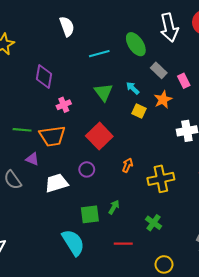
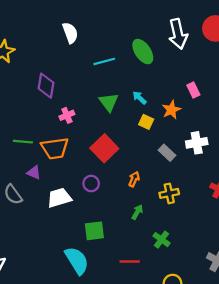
gray rectangle: (159, 70) -> (167, 153), moved
yellow cross: (161, 179) -> (169, 193), size x0.7
green arrow: (114, 207) -> (137, 212), moved

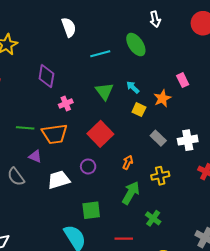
white arrow: (178, 34) -> (155, 19), moved, size x0.6
white cross: (197, 143) -> (188, 140), moved
green arrow: (137, 212) -> (131, 193), size x1.6

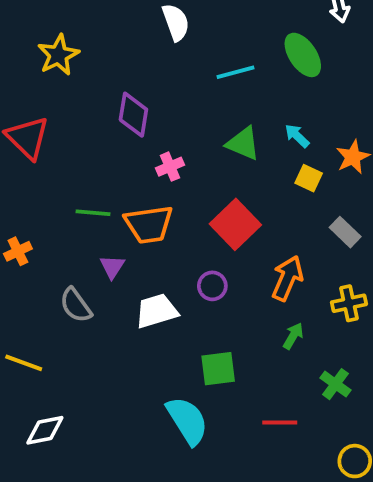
green triangle: (104, 91) -> (243, 143), turned -30
purple triangle: (35, 156) -> (112, 267), turned 40
orange arrow: (128, 162) -> (287, 278), size x1.6
green arrow: (131, 193) -> (293, 336), size x0.6

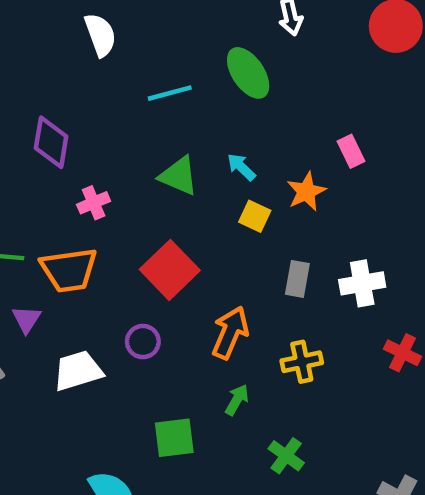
gray rectangle: (345, 232) -> (297, 279), turned 56
green square: (218, 369) -> (174, 438), moved

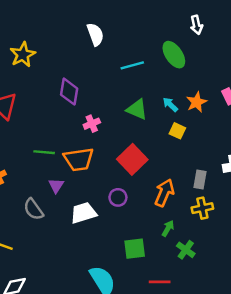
orange star: (306, 192) -> (196, 102), moved
gray rectangle: (297, 279) -> (200, 180), moved
green cross: (286, 456) -> (186, 250), moved

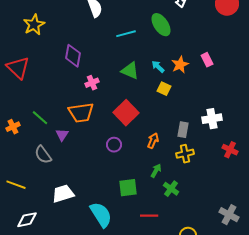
green line: (44, 152) -> (40, 118), moved, turned 36
orange arrow: (164, 193) -> (153, 141), size x0.7
white trapezoid: (83, 213) -> (63, 194), moved

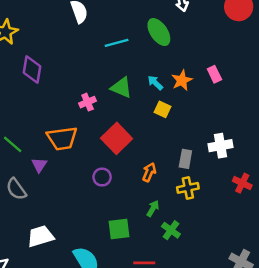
purple diamond: (73, 56) -> (32, 69), moved
pink cross: (92, 83) -> (88, 102), moved

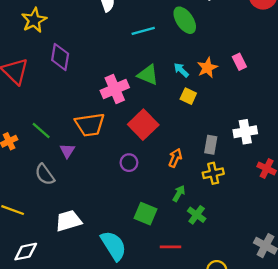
pink cross: (88, 102) -> (115, 89), size x1.6
green square: (119, 229) -> (146, 214), turned 30

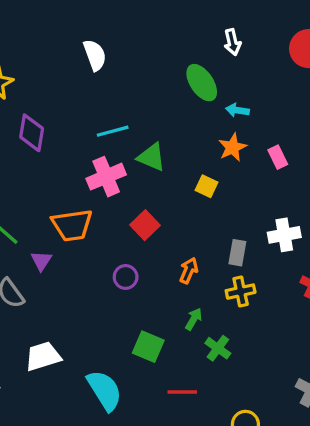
cyan line: (143, 31) -> (113, 131), moved
pink rectangle: (239, 62) -> (278, 157), moved
cyan arrow: (181, 70) -> (237, 110), moved, turned -35
red square: (143, 125) -> (145, 225), size x0.7

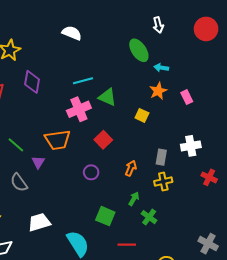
white semicircle: (95, 55) -> (72, 33), turned -48

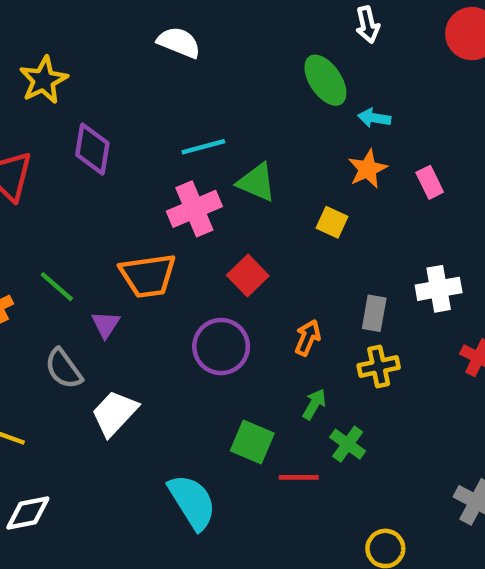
purple circle: (91, 172) -> (221, 347), size x1.6
white trapezoid: (39, 222) -> (115, 413), moved, turned -30
red line: (127, 245) -> (299, 477), moved

